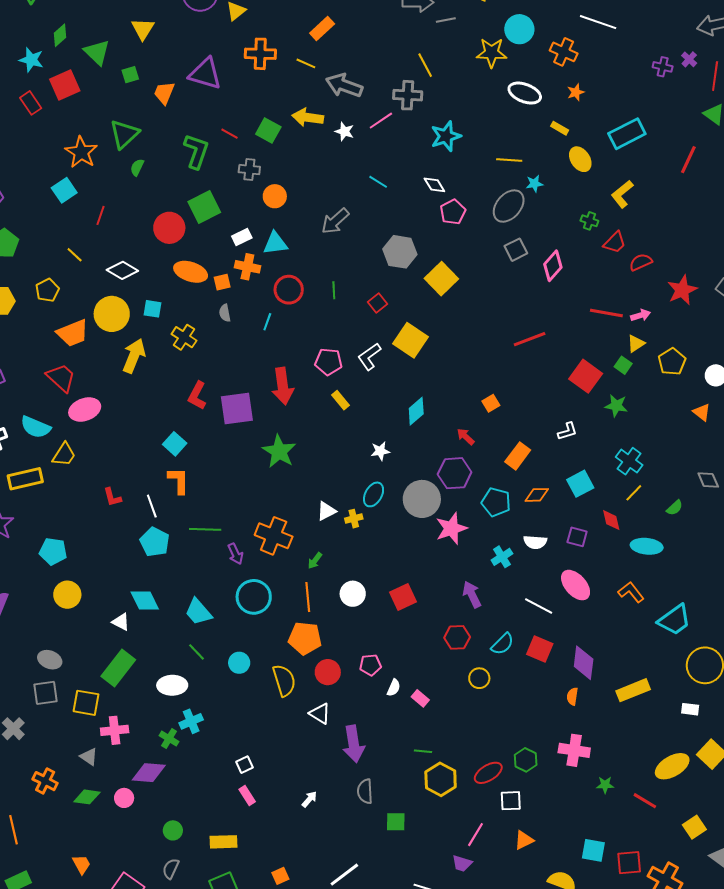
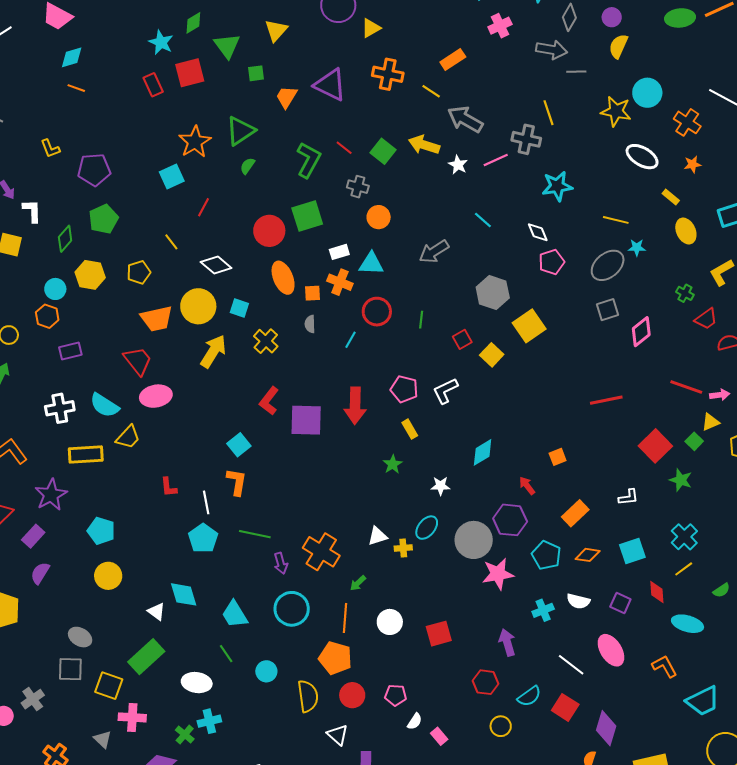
orange ellipse: (191, 272) -> (283, 278), turned 40
yellow square: (411, 340) -> (492, 355), moved, size x0.7
green star: (279, 451) -> (393, 464), moved, size x0.6

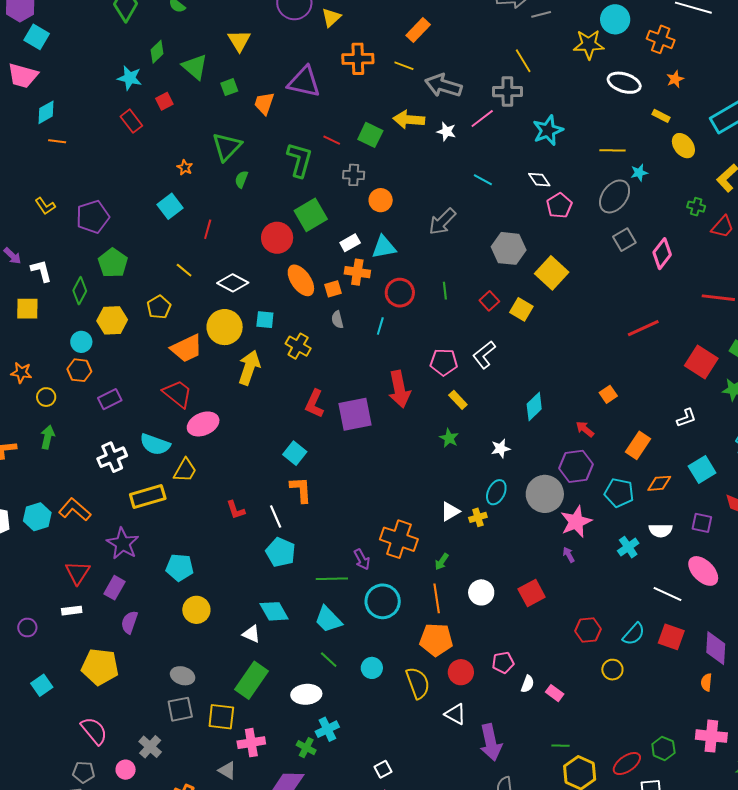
red square: (190, 73) -> (164, 101), size x0.6
orange star: (195, 142) -> (185, 167), size x0.5
green line: (255, 534) -> (332, 579), moved
purple arrow: (507, 642) -> (569, 555), moved, size x0.6

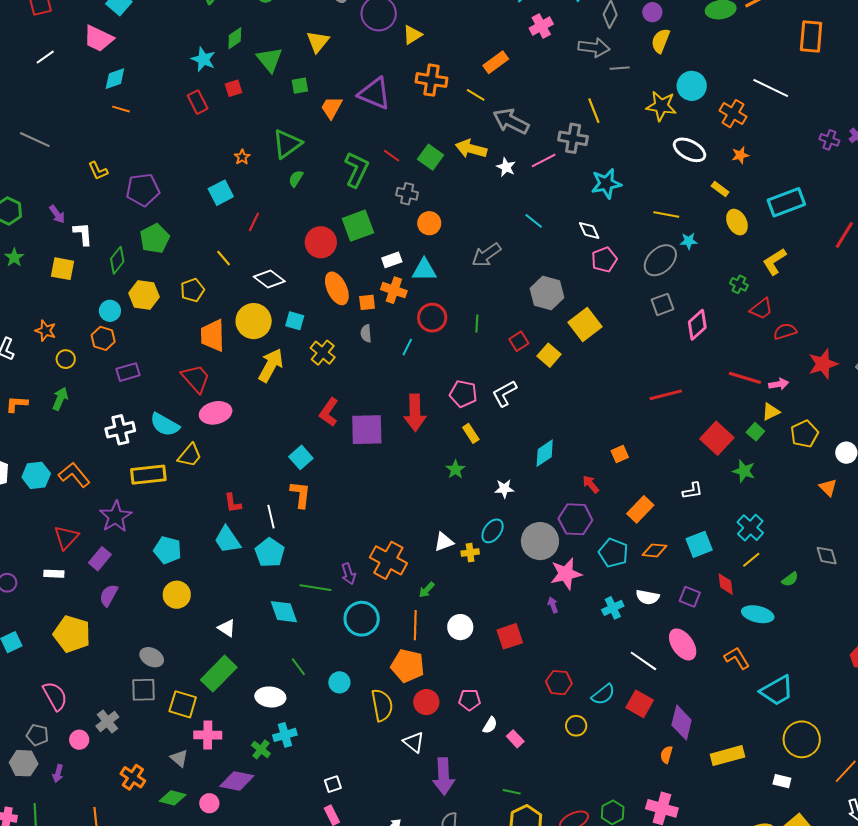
orange trapezoid: (187, 348) -> (213, 335), turned 104
cyan diamond: (274, 611) -> (284, 612), moved
cyan trapezoid: (328, 619) -> (227, 540), moved

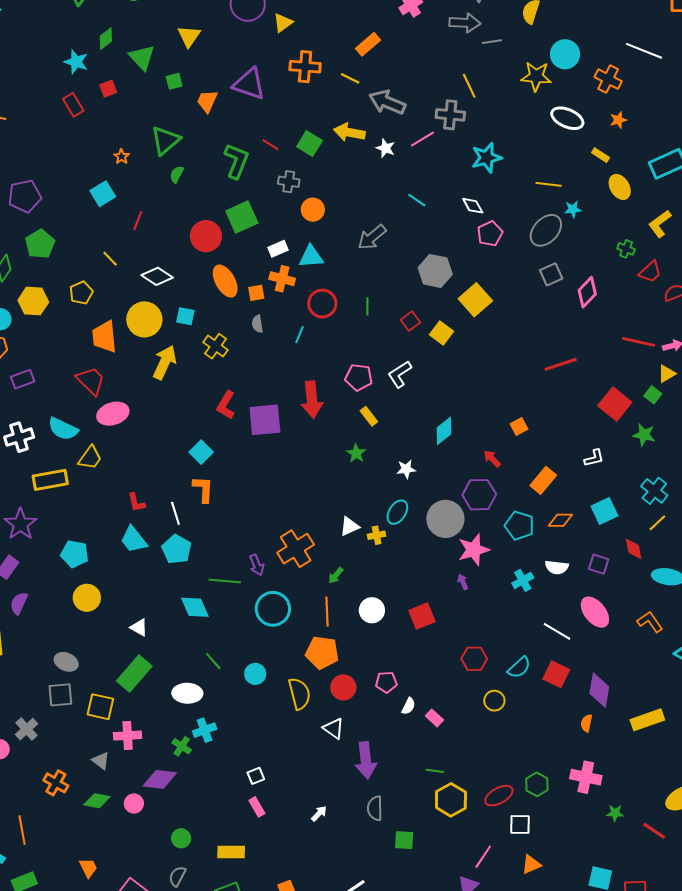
orange cross: (388, 560) -> (296, 549), turned 33

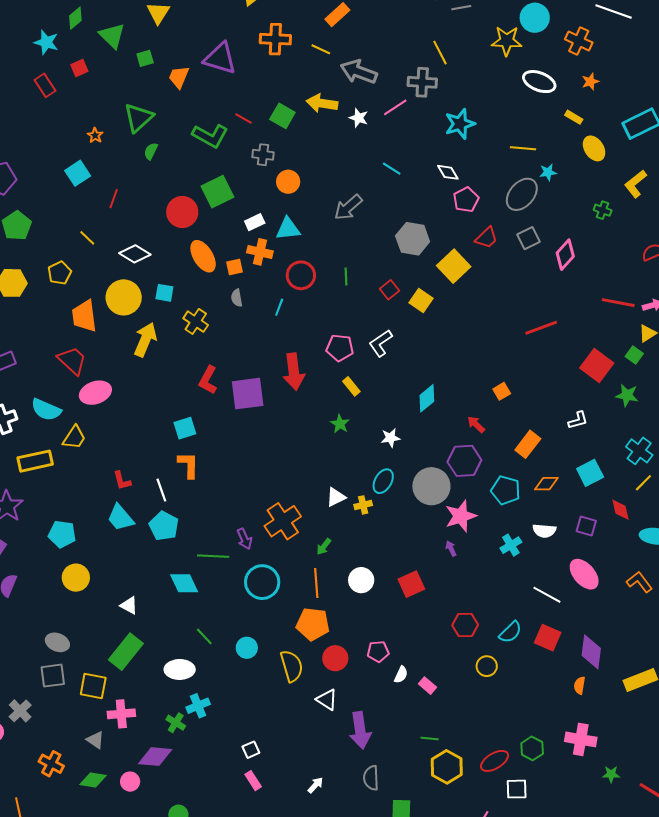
green L-shape: (237, 161) -> (210, 136), turned 99
red trapezoid: (650, 272) -> (487, 238), moved
cyan square: (201, 452) -> (185, 428), turned 30

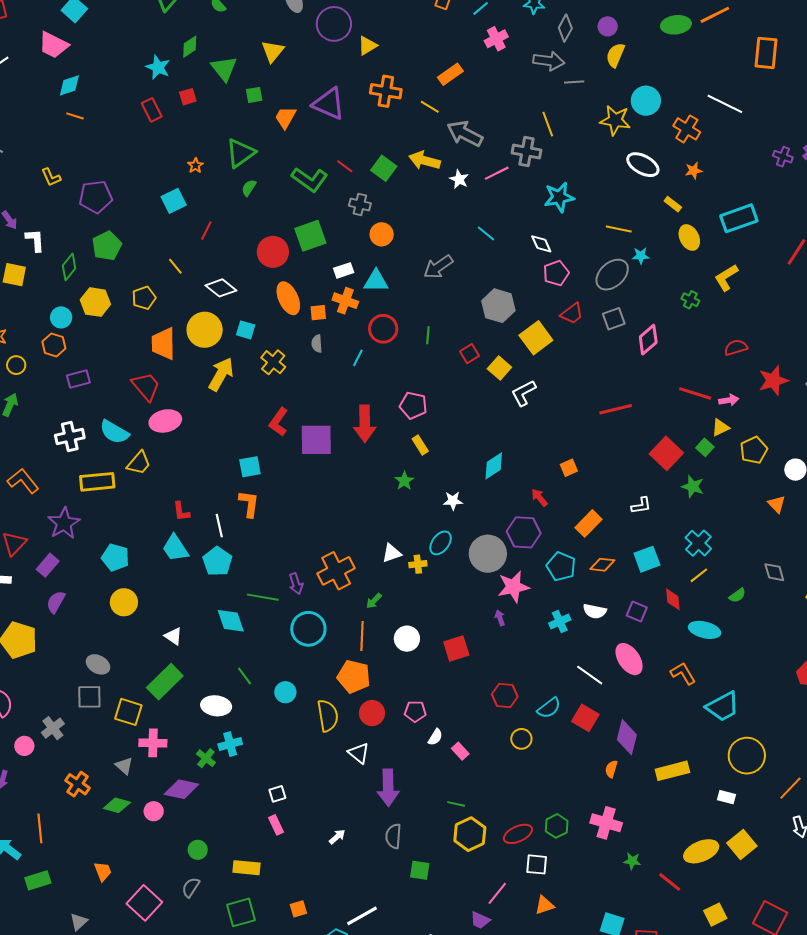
white L-shape: (381, 343) -> (524, 393), moved

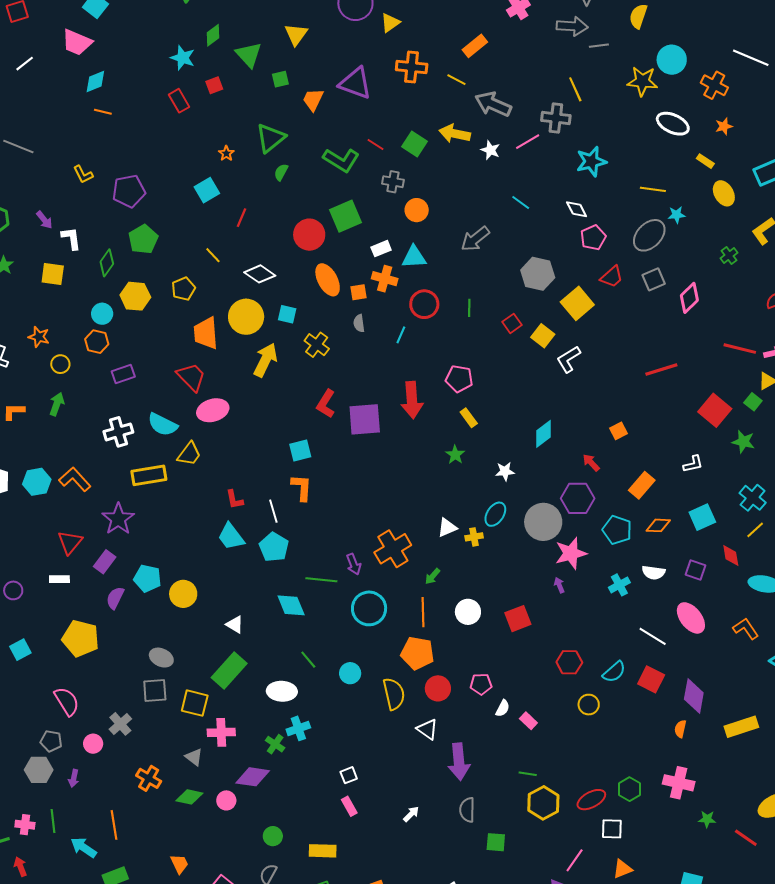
green cross: (690, 300) -> (729, 255), turned 30
cyan pentagon: (115, 557) -> (147, 578), moved

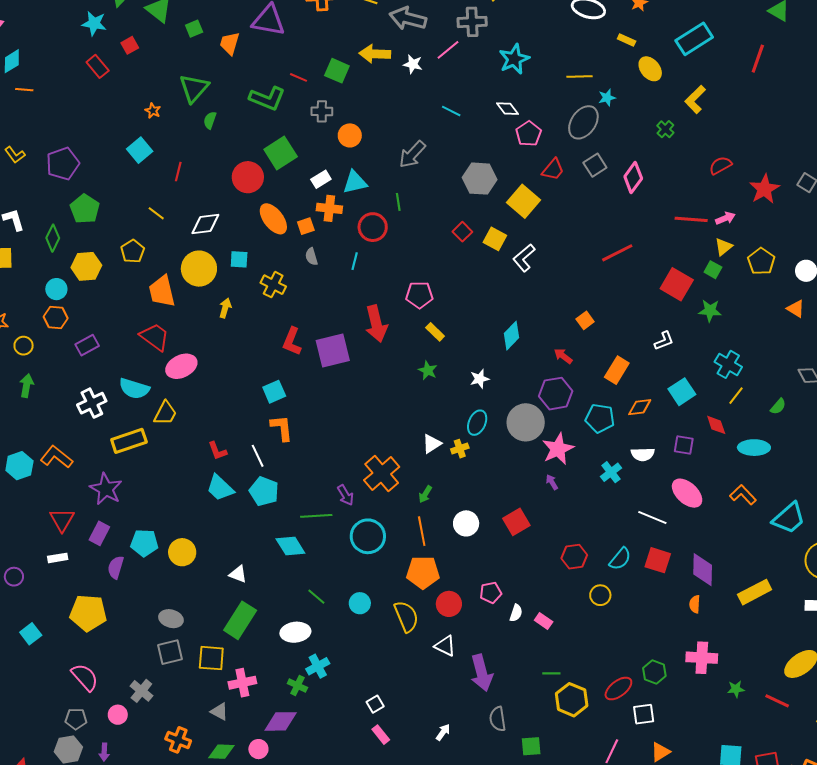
white diamond: (260, 274) -> (205, 224), turned -32
green line: (469, 308) -> (398, 202), moved
yellow arrow: (265, 360) -> (225, 308), size x0.6

